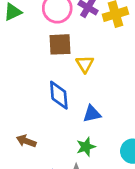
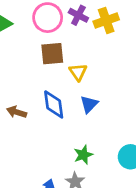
blue triangle: (92, 114) -> (89, 104), moved, turned -30
brown arrow: (26, 141) -> (17, 112), moved

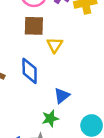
blue triangle: (89, 104) -> (62, 96), moved

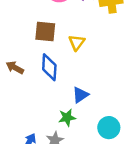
brown square: (34, 26) -> (45, 31), moved

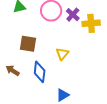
brown square: (45, 31) -> (28, 44), moved

